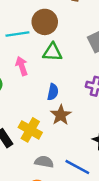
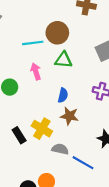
brown star: (61, 115) -> (69, 116), turned -30
gray semicircle: (44, 162) -> (60, 149), moved

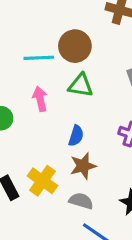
brown star: (69, 116) -> (83, 166), turned -30
gray semicircle: (60, 149) -> (81, 201), moved

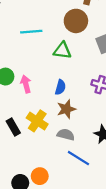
brown circle: (75, 46) -> (76, 21), moved
pink arrow: (40, 99) -> (26, 84), moved

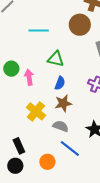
green triangle: (62, 51) -> (56, 59), moved
black rectangle: (13, 127) -> (19, 146), moved
orange circle: (40, 176) -> (47, 162), moved

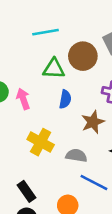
brown circle: (80, 25) -> (83, 56), moved
cyan line: (39, 30) -> (46, 32), moved
brown star: (63, 103) -> (93, 122), moved

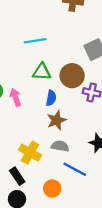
brown circle: (83, 56) -> (72, 76), moved
brown star: (93, 122) -> (56, 120), moved
yellow cross: (41, 142) -> (30, 153), moved

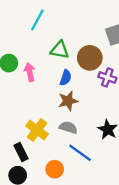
cyan line: (35, 41) -> (37, 20), moved, turned -60

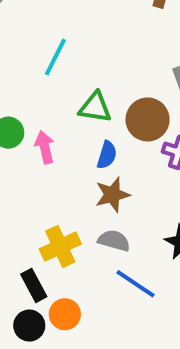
yellow cross: (37, 130) -> (60, 246), turned 30
orange circle: (55, 169) -> (65, 314), moved

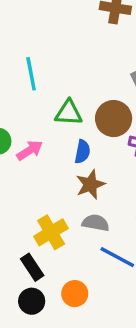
cyan line: (55, 57) -> (31, 74), turned -32
pink arrow: (45, 147) -> (30, 150), turned 76
orange circle: (65, 314) -> (75, 294), moved

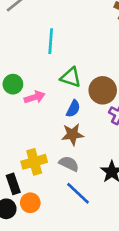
orange circle: (75, 294) -> (30, 203), moved

